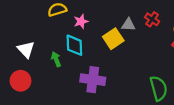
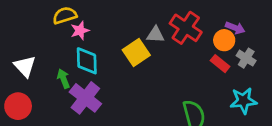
red cross: (152, 19) -> (186, 28), size x1.6
pink star: (81, 21) -> (80, 31), moved
purple cross: (93, 80) -> (85, 98), moved, turned 30

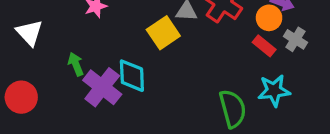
cyan diamond: (87, 61) -> (132, 76), moved
white triangle: (25, 66) -> (29, 33), moved
cyan star: (243, 101) -> (274, 91), moved

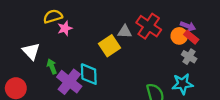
white triangle: (29, 33) -> (31, 51), moved
gray cross: (295, 39) -> (189, 57), moved
red rectangle: (264, 46) -> (191, 37), moved

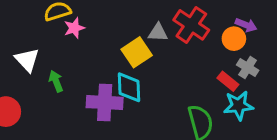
red rectangle: (191, 37) -> (228, 81), moved
cyan diamond: (89, 74) -> (129, 87), moved
purple cross: (69, 82) -> (105, 102), moved, turned -35

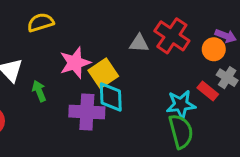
pink star: (74, 28) -> (75, 63), moved, size x1.5
yellow square: (137, 52) -> (103, 73), moved
cyan star: (238, 106) -> (181, 104), moved

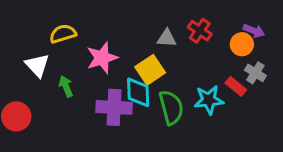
yellow semicircle: (41, 22) -> (63, 34), moved
red cross: (172, 36) -> (200, 31), size x0.7
yellow square: (103, 73) -> (150, 70), moved
green semicircle: (181, 131) -> (171, 107), moved

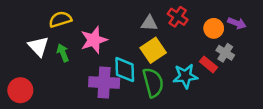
purple arrow: (254, 31) -> (237, 23), moved
yellow square: (150, 70) -> (153, 50), moved
green arrow: (66, 86) -> (63, 53), moved

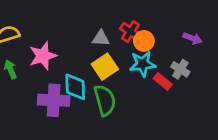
orange circle: (214, 28) -> (144, 41), moved
cyan star: (185, 76) -> (143, 64), moved

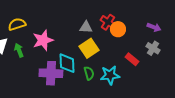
cyan star: (143, 64) -> (110, 75), moved
gray cross: (180, 69) -> (153, 48), moved
green semicircle: (105, 100) -> (89, 73), size x0.6

